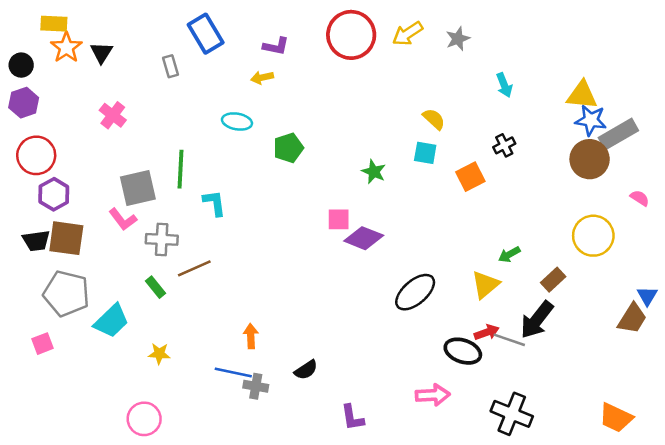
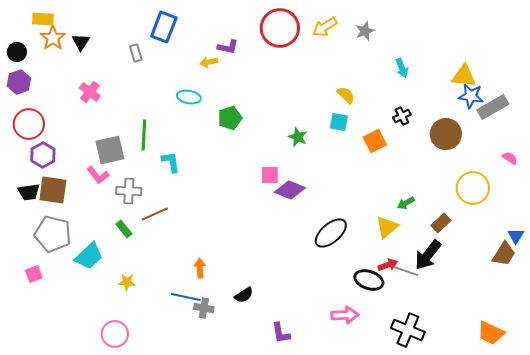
blue rectangle: (206, 34) -> (164, 27), turned 52
purple L-shape: (276, 46) -> (228, 47), moved
brown circle: (590, 159) -> (446, 134), moved

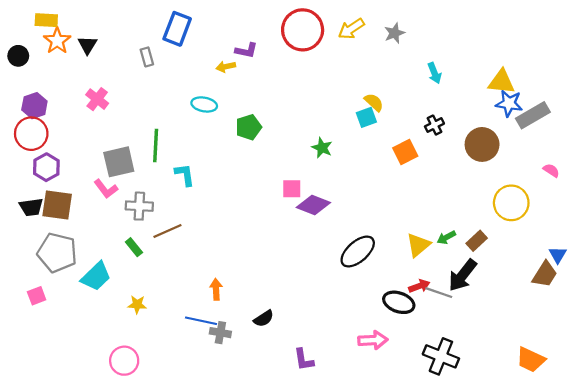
purple hexagon: (19, 82) -> (34, 106), moved
cyan square: (339, 122) -> (366, 117), moved, turned -30
green arrow: (406, 203) -> (446, 237), moved

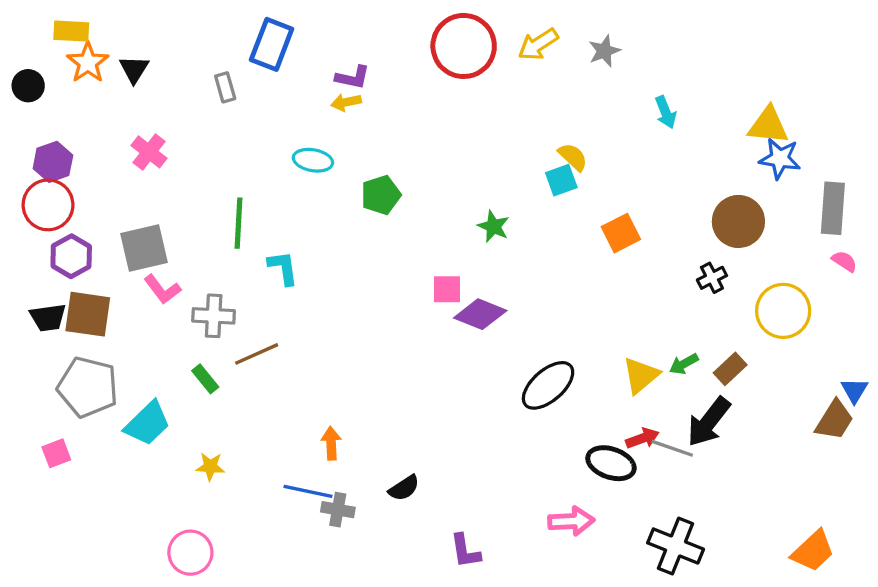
purple L-shape: (246, 50) -> (353, 77), moved
gray rectangle: (533, 115) -> (833, 208), moved, turned -56
black cross: (434, 125) -> (712, 278), moved
gray square: (119, 162) -> (144, 248), moved
orange trapezoid: (531, 360) -> (813, 551), turned -68

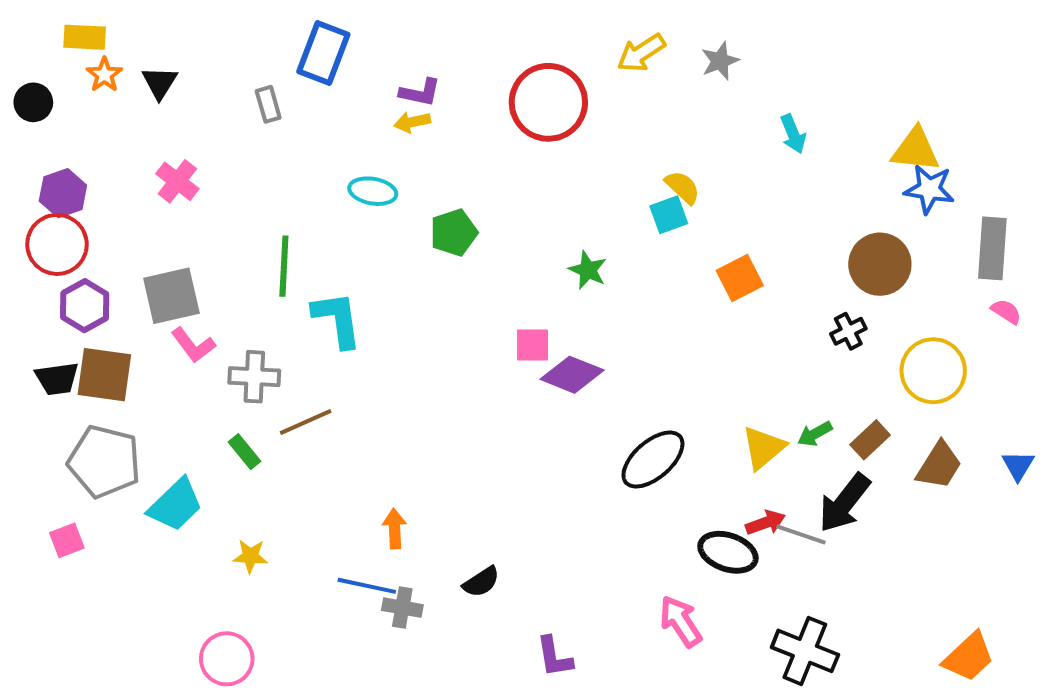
red circle: (464, 46) -> (548, 102), moved
orange star: (88, 63) -> (104, 75), size x0.7
cyan L-shape: (283, 268) -> (337, 319), size x1.4
brown trapezoid: (834, 420) -> (939, 465), moved
pink arrow: (571, 521) -> (681, 621), turned -120

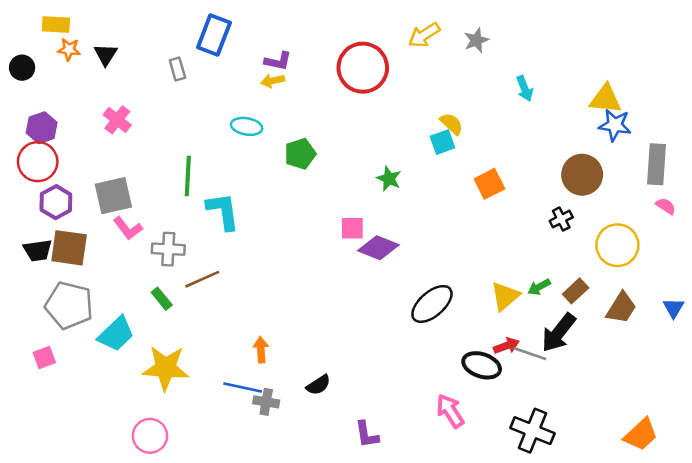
orange star: (104, 75) -> (69, 49), turned -30
yellow star: (250, 556) -> (166, 368), size x2.0

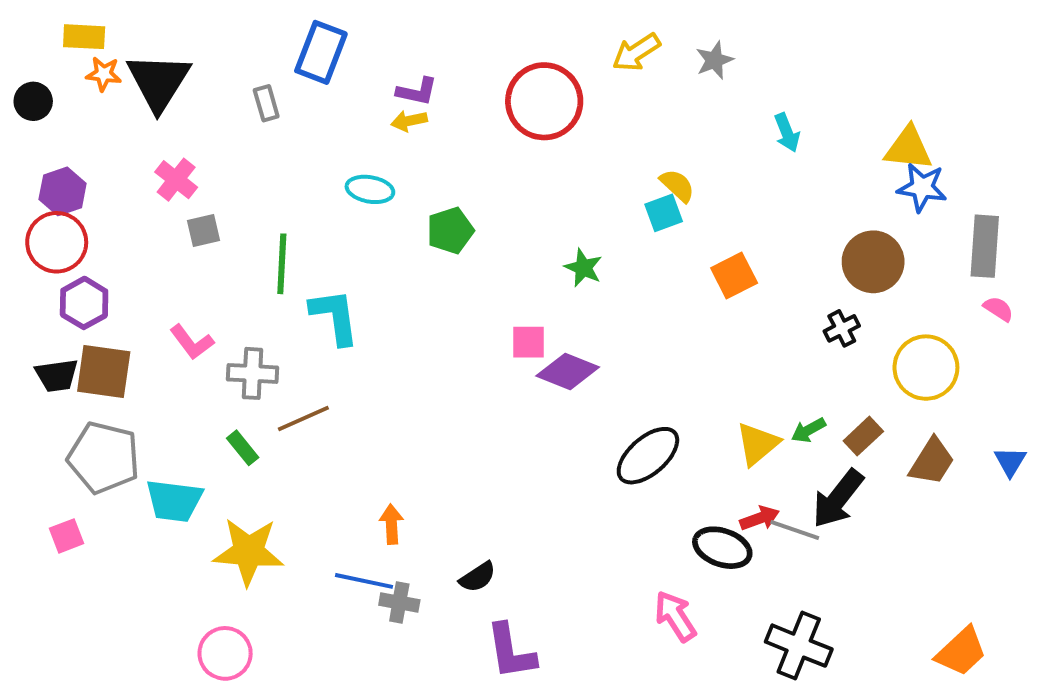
black triangle: (106, 55) -> (158, 82), size x1.8
gray square: (113, 196) -> (204, 231), moved, size x0.6
cyan trapezoid: (116, 334) -> (174, 501), turned 51
purple L-shape: (367, 435) -> (511, 651), moved, size x1.4

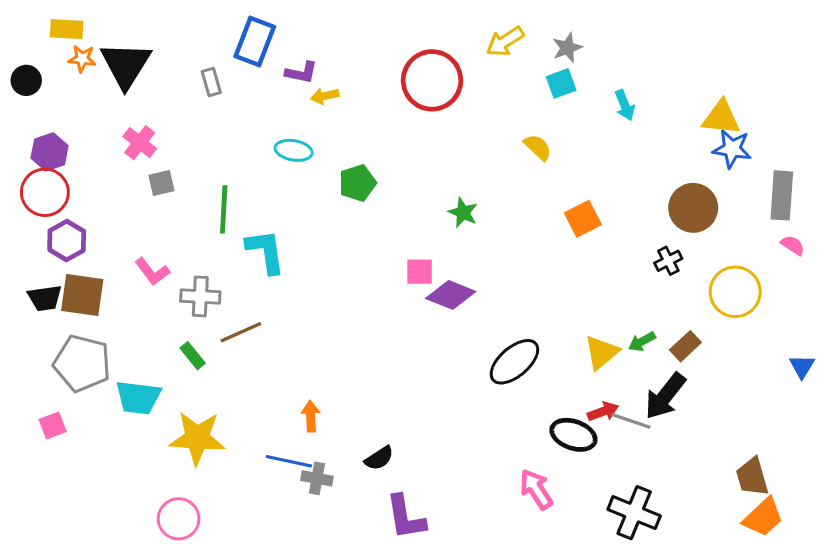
purple L-shape: (417, 92) -> (301, 73), moved
cyan square: (664, 213) -> (561, 83), moved
brown trapezoid: (932, 462) -> (752, 477), moved, turned 132

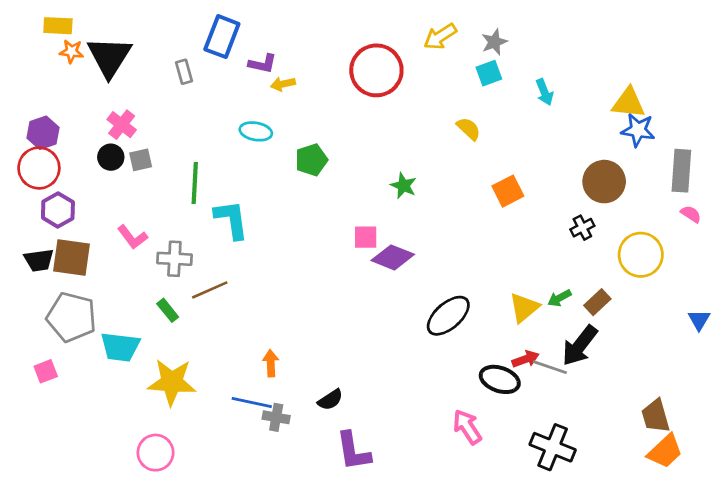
black circle: (26, 80) -> (111, 157), moved

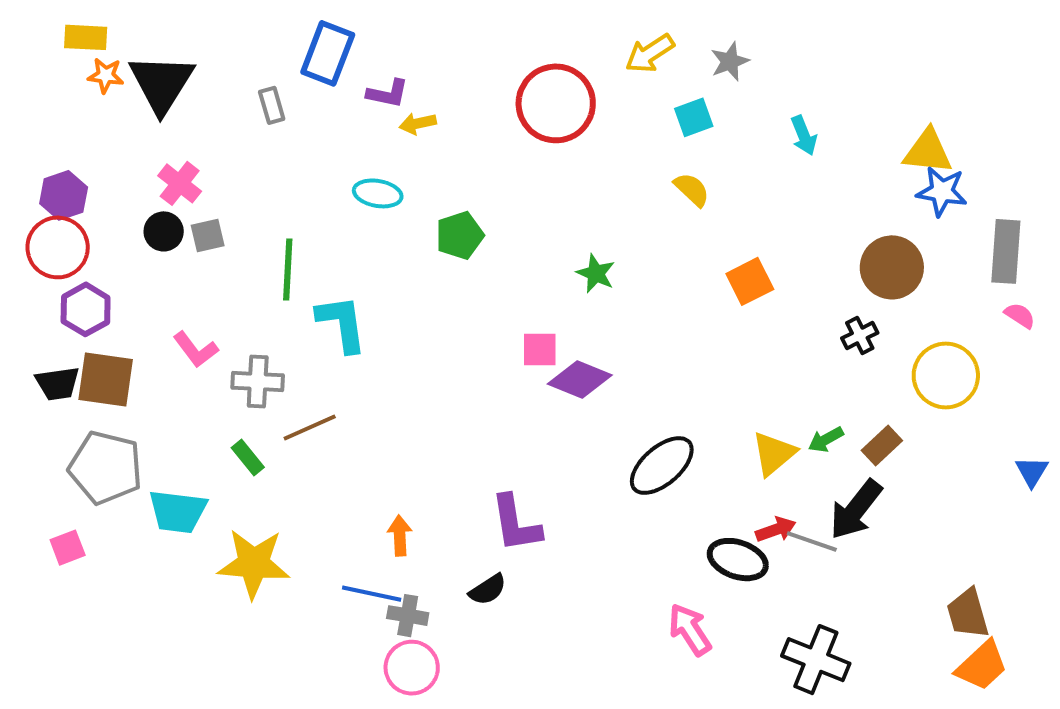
cyan square: (489, 73) -> (694, 117), moved
purple L-shape: (353, 451) -> (516, 524), moved
pink circle: (156, 453) -> (412, 668), moved

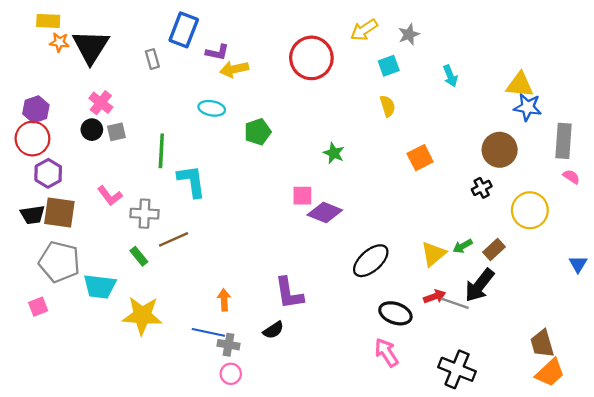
yellow arrow: (418, 123) -> (234, 69), size x1.4
yellow semicircle: (692, 189) -> (388, 106), turned 30
black ellipse: (738, 560) -> (395, 313), moved
pink circle: (412, 668) -> (231, 374), size x0.7

